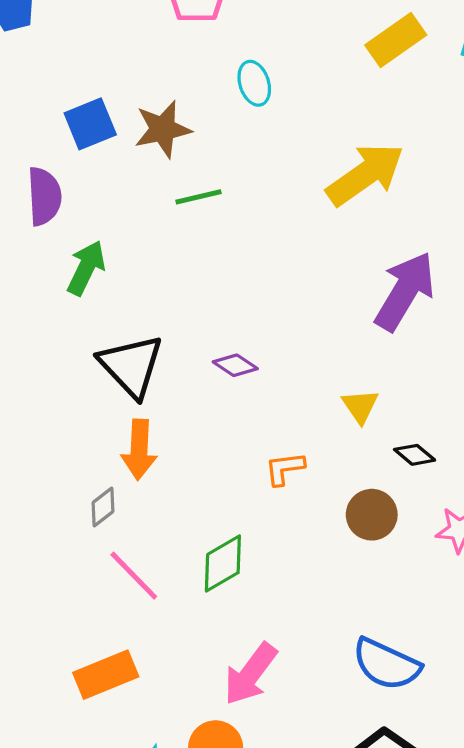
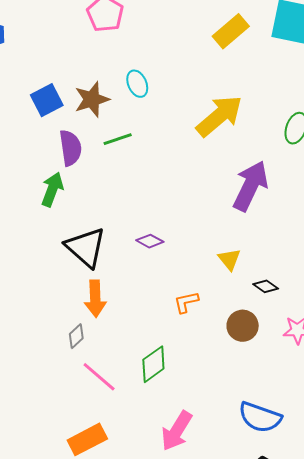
cyan ellipse: (254, 83) -> (137, 84), moved
purple semicircle: (44, 196) -> (70, 148), moved

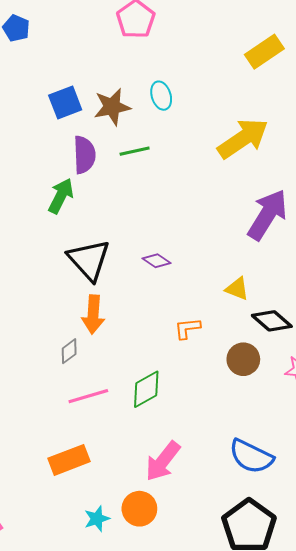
yellow triangle: (229, 259) -> (237, 289), turned -35
black diamond: (266, 286) -> (272, 321), size x1.5
pink line: (99, 377) -> (88, 396), turned -63

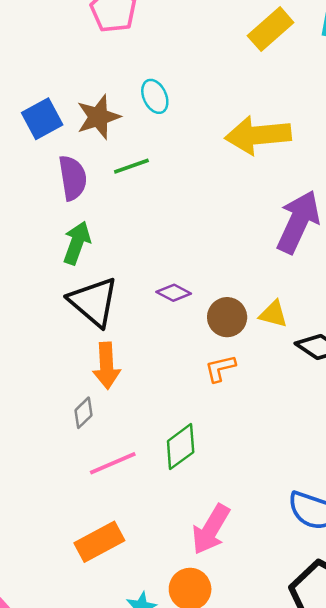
yellow arrow: (243, 138) -> (258, 135), turned -144
green arrow: (61, 196) -> (77, 243), moved
brown circle: (243, 359) -> (227, 317), moved

